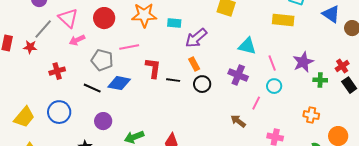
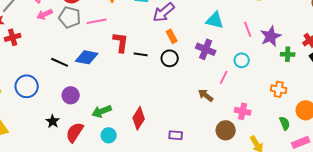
gray pentagon: (102, 60) -> (70, 17), moved
pink line: (272, 63) -> (248, 29), moved
orange rectangle: (194, 64) -> (172, 36), moved
red cross: (57, 71) -> (13, 37), moved

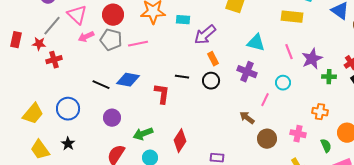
red L-shape: (121, 42) -> (162, 94), moved
pink cross: (243, 111) -> (298, 134), moved
black star: (53, 121) -> (68, 144), moved
brown circle: (226, 130) -> (267, 139), moved

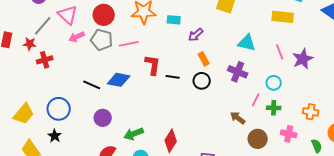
purple arrow: (205, 35) -> (196, 35), size x0.7
green cross: (329, 77) -> (274, 108), moved
red L-shape: (162, 94) -> (153, 65), moved
black star: (68, 144) -> (55, 136), moved

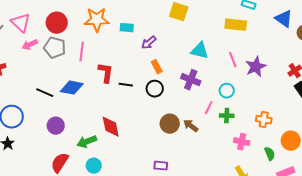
pink line: (129, 44) -> (82, 52), turned -72
brown circle: (258, 139) -> (170, 124), moved
red diamond: (171, 141) -> (111, 127), moved, turned -45

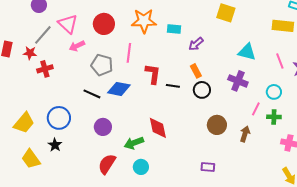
gray pentagon: (55, 48) -> (102, 65), moved
orange rectangle: (157, 67) -> (196, 71), moved
brown arrow: (191, 126) -> (245, 134), moved, turned 70

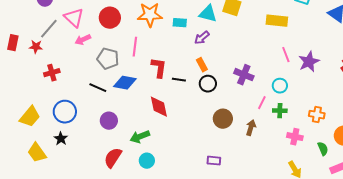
yellow rectangle: (283, 26) -> (277, 21), moved
cyan triangle: (247, 52) -> (208, 14), moved
red cross: (45, 69) -> (52, 73), moved
red diamond: (158, 128) -> (159, 107), moved

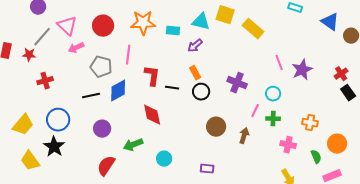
yellow rectangle: (277, 21) -> (253, 29), moved, turned 35
blue diamond: (125, 83) -> (118, 91), turned -40
black line: (98, 88) -> (91, 96), turned -36
black star: (61, 139) -> (54, 147), size x1.5
cyan circle: (147, 161) -> (164, 159), moved

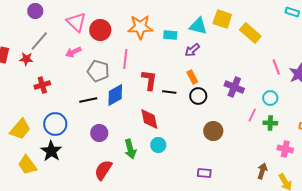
pink triangle: (67, 26) -> (76, 22), moved
brown arrow: (244, 136) -> (262, 171), moved
green arrow: (133, 145) -> (130, 149), turned -84
cyan circle: (164, 159) -> (158, 145), moved

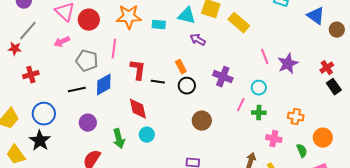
purple arrow: (192, 50) -> (198, 40), moved, turned 70

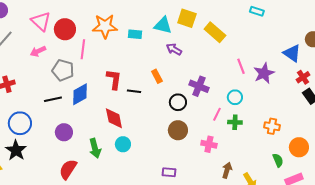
blue triangle: (316, 16) -> (292, 53), moved
pink line: (114, 49) -> (83, 49), moved
black circle: (187, 86) -> (178, 102), moved
pink cross: (274, 139) -> (209, 144), moved

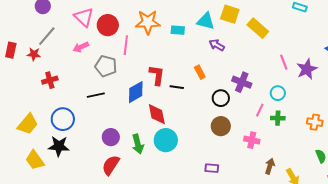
blue diamond: (80, 94) -> (136, 92), moved
purple circle: (64, 132) -> (111, 137), moved
cyan circle: (123, 144) -> (166, 140), size x1.5
black star: (16, 150) -> (59, 146), turned -30

